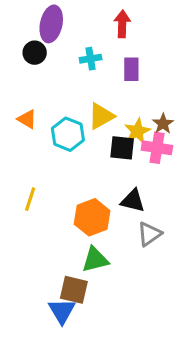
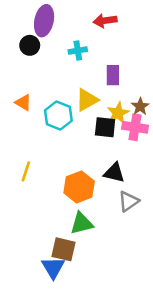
red arrow: (122, 24) -> (105, 21), turned -100
purple rectangle: (131, 69) -> (113, 75), moved

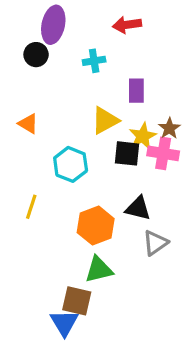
cyan hexagon: (58, 116) -> (71, 164), moved

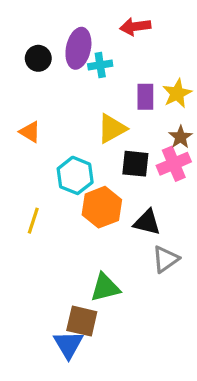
purple ellipse: (53, 25) -> (78, 48), moved
yellow star: (143, 136) -> (177, 93), moved
pink cross: (163, 153) -> (174, 164), turned -32
orange hexagon: (96, 226) -> (102, 207), moved

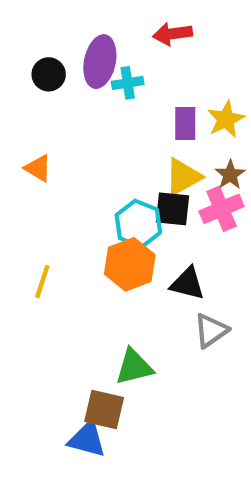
yellow triangle: (112, 129) -> (183, 177), moved
cyan hexagon: (75, 175) -> (138, 224), moved
blue triangle: (68, 344) -> (87, 439), turned -44

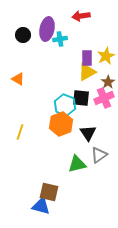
yellow triangle: (183, 177) -> (87, 72), moved
black triangle: (187, 284) -> (88, 133), turned 42
green triangle: (134, 367) -> (77, 164), moved

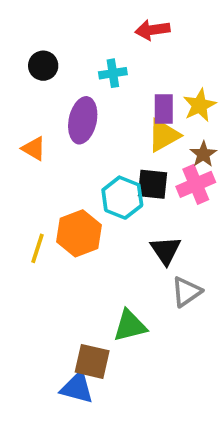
purple ellipse: (47, 29) -> (83, 120), moved
orange hexagon: (61, 124) -> (79, 233), moved
green triangle: (77, 164) -> (130, 326), moved

